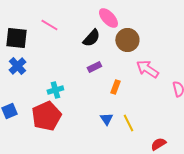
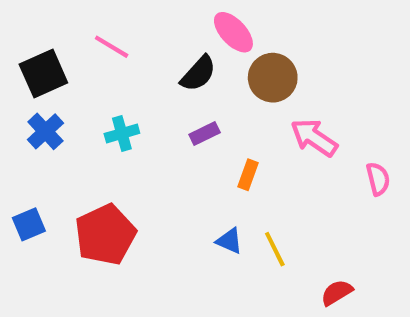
black square: (16, 38) -> (43, 74), turned -30
cyan cross: (55, 90) -> (122, 133), moved
blue triangle: (106, 119) -> (229, 241), turned -32

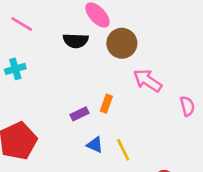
black semicircle: (198, 74) -> (76, 41), turned 50
cyan cross: (122, 133) -> (15, 69), moved
purple rectangle: (205, 133) -> (80, 114), moved

